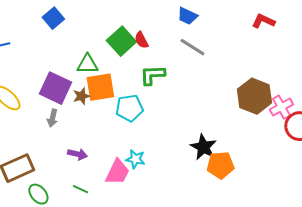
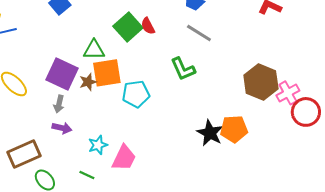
green L-shape: (152, 75) -> (183, 69), moved, turned -112
purple arrow: (77, 154) -> (62, 128), moved
cyan star: (135, 159) -> (98, 145), moved, turned -30
orange pentagon: (220, 165) -> (234, 129), moved

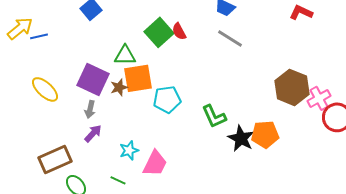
green L-shape: (183, 69) -> (214, 116), moved
purple arrow: (62, 128) -> (93, 133), turned -60

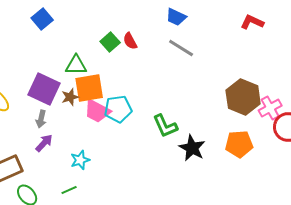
green square: (159, 32) -> (110, 42), size x0.7
orange pentagon: (265, 134) -> (239, 144), moved
pink trapezoid: (155, 163) -> (97, 111), moved, turned 92
green line: (118, 180) -> (69, 190), turned -49

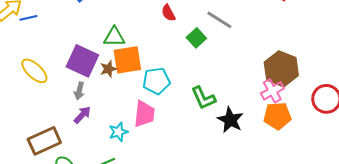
green square: (110, 42) -> (196, 38), moved
pink cross: (270, 108) -> (272, 91), moved
pink trapezoid: (97, 111) -> (144, 114), moved, turned -112

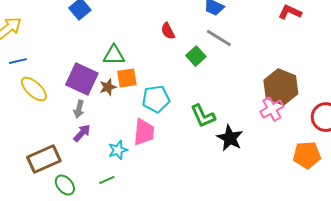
blue line: (28, 18) -> (18, 61), moved
orange square: (127, 60) -> (127, 78), size x0.7
orange pentagon: (277, 116) -> (307, 155), moved

